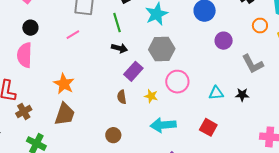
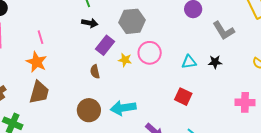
pink line: (73, 35) -> (40, 37), moved, turned -72
yellow star: (151, 96) -> (125, 60), moved
cyan arrow: (163, 125) -> (123, 108), moved
brown circle: (113, 135) -> (89, 110), size x1.5

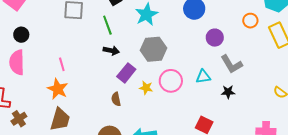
gray L-shape: (224, 31) -> (232, 64), moved
cyan triangle: (189, 62) -> (203, 77), moved
black star: (215, 62) -> (228, 92), moved

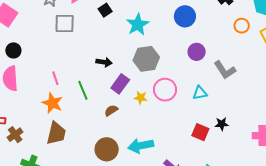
green line: (107, 25) -> (83, 90), moved
purple circle: (215, 38) -> (197, 52), moved
cyan triangle: (203, 77) -> (200, 93), moved
black star: (228, 92) -> (222, 124), moved
brown semicircle: (116, 99) -> (111, 110), turned 72

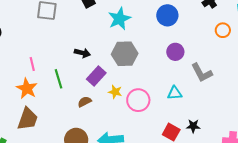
pink circle: (165, 90) -> (138, 100), moved

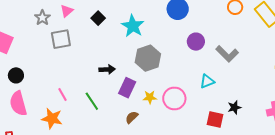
orange star: (27, 89) -> (52, 118), moved
brown semicircle: (85, 102) -> (132, 117), moved

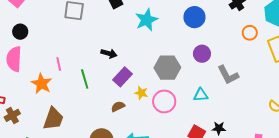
gray hexagon: (148, 58) -> (167, 68), moved

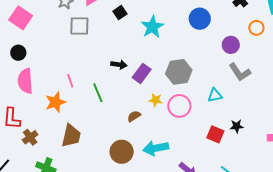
black circle: (20, 32) -> (18, 53), moved
purple circle: (202, 54) -> (231, 45), moved
purple rectangle: (123, 77) -> (142, 73), moved
orange star: (42, 84) -> (55, 102), turned 30

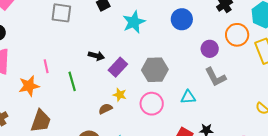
orange circle: (256, 28) -> (237, 35), size x1.5
yellow star: (156, 100) -> (120, 95), moved

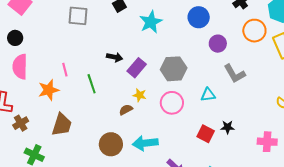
purple circle: (210, 49) -> (218, 44), moved

